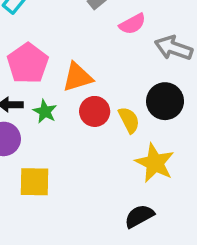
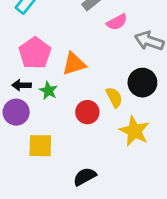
red circle: (95, 111) -> (87, 112), moved
black semicircle: (139, 216) -> (85, 177), moved

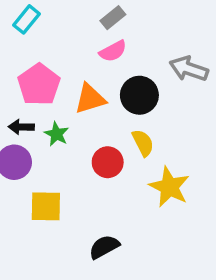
pink semicircle: (117, 22) -> (113, 51), moved
black circle: (142, 83) -> (139, 95), moved

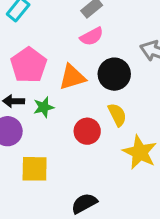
green star: (57, 134) -> (44, 107), turned 30

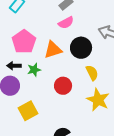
yellow semicircle: (117, 115) -> (92, 73), moved
yellow square: (35, 169) -> (28, 111), turned -30

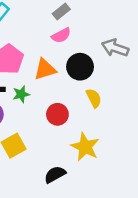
yellow star: (98, 100) -> (85, 147), moved

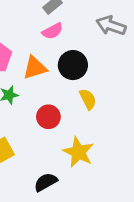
gray arrow: (115, 48) -> (111, 26), moved

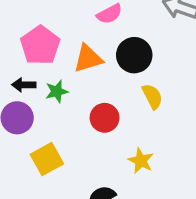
yellow star: (78, 152) -> (141, 161), size x0.7

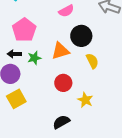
orange triangle: (88, 58) -> (60, 51), moved
red circle: (105, 118) -> (63, 83), moved
yellow square: (47, 159) -> (16, 99), moved

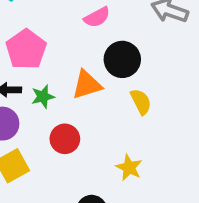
red circle: (63, 83) -> (65, 139), moved

